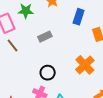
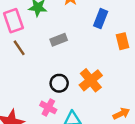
orange cross: (85, 65) -> (91, 80), moved

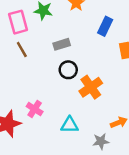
black circle: (59, 83) -> (68, 70), moved
pink cross: (48, 107) -> (35, 109), moved

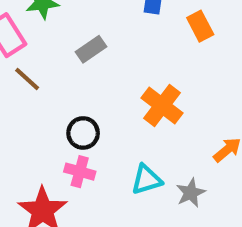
black circle: (68, 70) -> (83, 133), moved
gray star: (101, 141) -> (191, 193), moved

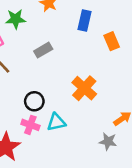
cyan triangle: (146, 180) -> (56, 122), moved
gray star: (191, 193) -> (108, 141), moved, turned 30

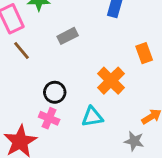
orange rectangle: (112, 41) -> (144, 53), moved
cyan triangle: (56, 122) -> (92, 117), moved

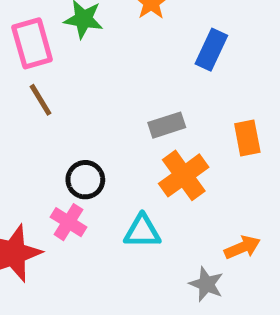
gray rectangle: (68, 36) -> (167, 125), moved

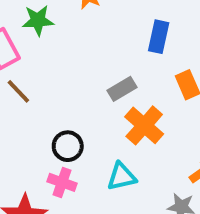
blue rectangle: (211, 50) -> (159, 37), moved

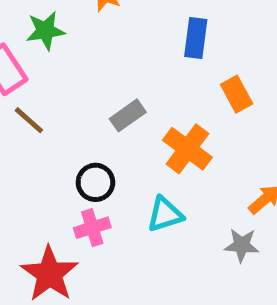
gray rectangle: (122, 89) -> (128, 115), moved
pink cross: (62, 182) -> (92, 228), turned -32

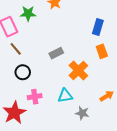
blue rectangle: (196, 38) -> (98, 27), moved
black circle: (95, 182) -> (23, 72), moved
gray star: (242, 245) -> (82, 113), moved

